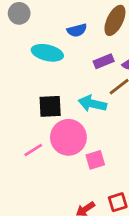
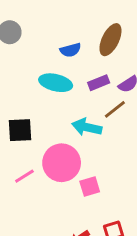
cyan ellipse: (47, 53) -> (56, 83), moved
black square: (50, 106) -> (20, 130), moved

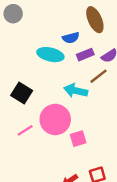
brown ellipse: (110, 40) -> (95, 20), turned -50
blue semicircle: (70, 50) -> (71, 38), moved
black square: (20, 130) -> (22, 93), turned 35

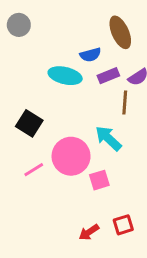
brown line: (99, 76) -> (125, 102), turned -48
cyan arrow: (76, 91) -> (108, 138), moved, turned 30

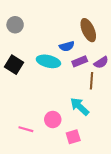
black square: (29, 123) -> (14, 65), moved
pink circle: (71, 156) -> (53, 119), size x0.6
pink line: (34, 170) -> (26, 129), turned 48

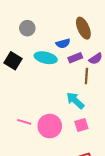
gray circle: (15, 25) -> (27, 28), moved
pink circle: (53, 119) -> (50, 126), moved, size x1.5
pink square: (73, 137) -> (81, 125), moved

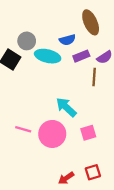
gray circle: (27, 28) -> (27, 41), moved
cyan arrow: (75, 101) -> (66, 107), moved

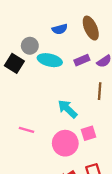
blue semicircle: (67, 40) -> (60, 29), moved
brown line: (94, 77) -> (100, 91), moved
pink circle: (52, 134) -> (65, 143), moved

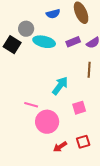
cyan arrow: (67, 109) -> (60, 86), turned 84
pink line: (26, 130) -> (31, 105), moved
pink circle: (65, 143) -> (47, 122), moved

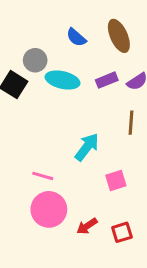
blue semicircle: (53, 14) -> (76, 37), turned 56
pink circle: (47, 122) -> (49, 209), moved
red arrow: (60, 147) -> (87, 226), moved

